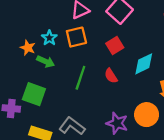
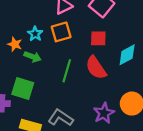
red square: (115, 45) -> (98, 38), turned 35
red semicircle: (111, 76) -> (96, 68), size x1.6
purple star: (117, 123) -> (104, 113), turned 30

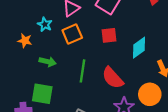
cyan star: (35, 34) -> (45, 24), moved
orange star: (15, 44) -> (25, 41), moved
red semicircle: (96, 68) -> (113, 78), moved

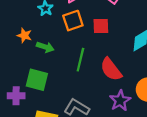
red square: (109, 35) -> (101, 26), moved
orange star: (25, 41) -> (24, 36), moved

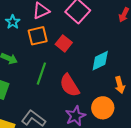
red square: (101, 26) -> (64, 43), turned 35

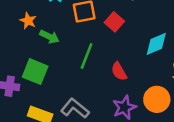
red semicircle: (70, 85) -> (119, 71), size x0.7

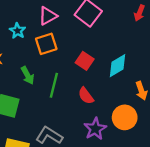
red square: (114, 22) -> (85, 61), moved
green arrow: (49, 37) -> (28, 75), moved, turned 42

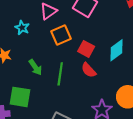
orange square: (46, 44) -> (61, 35), moved
red semicircle: (86, 96) -> (89, 70), moved

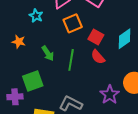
green square: (20, 97) -> (33, 81), turned -30

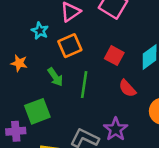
orange square: (73, 23) -> (70, 46), moved
red semicircle: (98, 57) -> (127, 88), moved
purple star: (110, 95) -> (116, 129), moved

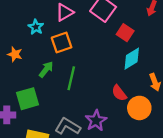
red square: (114, 56) -> (125, 33), moved
green arrow: (55, 77) -> (46, 69), turned -112
red semicircle: (127, 88) -> (119, 93), moved

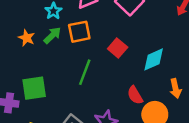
red square: (125, 33) -> (118, 48), moved
green arrow: (46, 69) -> (52, 35), moved

